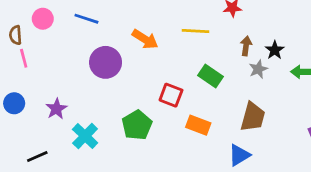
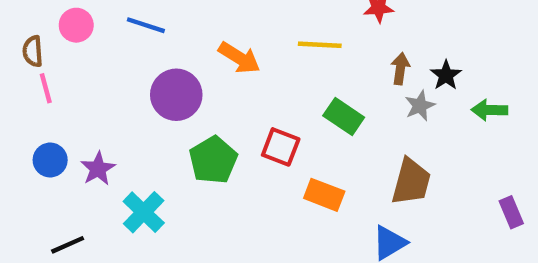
blue circle: (14, 103) -> (50, 160), moved
green pentagon: (137, 125) -> (213, 160), moved

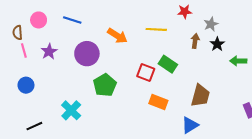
gray star: (420, 106) -> (211, 24), moved
red square: (281, 147) -> (146, 73), moved
purple star: (98, 169) -> (49, 51), moved

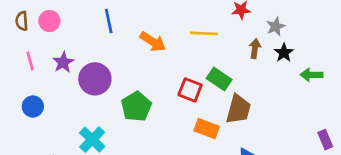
blue line: (72, 20) -> (109, 21), moved, turned 60
brown semicircle: (18, 33) -> (22, 21), moved
purple circle: (87, 54) -> (95, 79), moved
brown trapezoid: (200, 96) -> (238, 109), moved

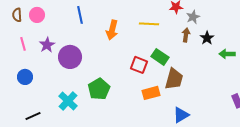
gray star: (276, 26) -> (193, 17), moved
orange arrow: (153, 42) -> (112, 30), turned 72
green pentagon: (136, 106) -> (99, 89), moved
orange rectangle: (207, 129) -> (151, 93), turned -36

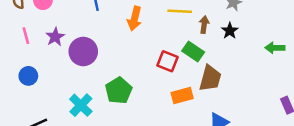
brown arrow: (186, 35) -> (204, 25), moved
black star: (207, 38) -> (230, 31), moved

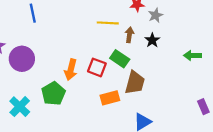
orange arrow: (135, 19) -> (71, 70), moved

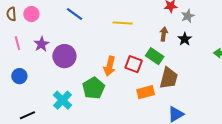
blue line: (33, 13) -> (75, 14), turned -42
yellow line: (108, 23) -> (123, 23), moved

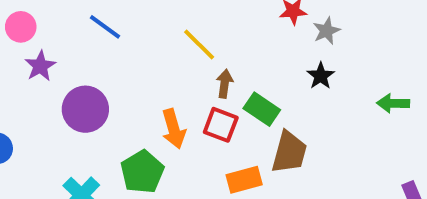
yellow line: (123, 23) -> (199, 44), turned 42
brown arrow: (164, 34) -> (225, 84), moved
purple star: (41, 44) -> (40, 66), moved
orange arrow: (110, 66) -> (174, 129), turned -30

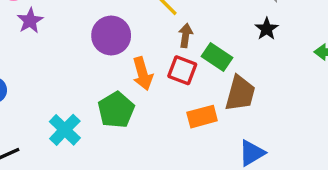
purple circle: (85, 109) -> (111, 36), moved

